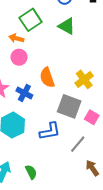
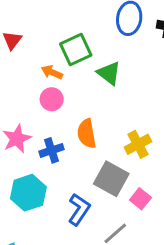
green triangle: (67, 26) -> (109, 73), moved
blue cross: (24, 93) -> (51, 150), turned 35
blue L-shape: (50, 131) -> (79, 209), turned -55

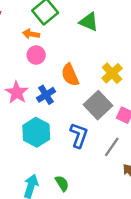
green triangle: (109, 73) -> (89, 22), moved
gray square: (111, 179) -> (98, 105), turned 32

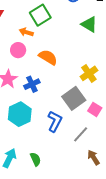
green triangle: (89, 22) -> (89, 24), moved
pink circle: (36, 55) -> (18, 50), moved
orange semicircle: (70, 75) -> (48, 57), moved, turned 138

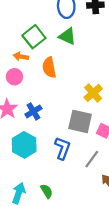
green triangle: (89, 24) -> (67, 36), moved
orange semicircle: (48, 57) -> (49, 67), moved, turned -126
gray square: (74, 98) -> (80, 121), turned -35

